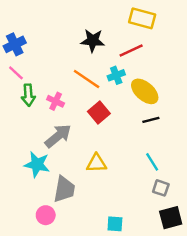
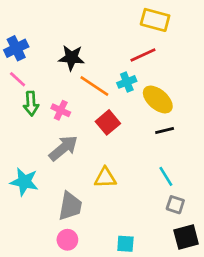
black star: (93, 41) -> (71, 58), moved
cyan star: (37, 164) -> (24, 182), moved
pink circle: (46, 215) -> (67, 240), moved

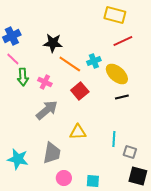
red line: (143, 55) -> (123, 41), moved
cyan line: (166, 176) -> (114, 139), moved, turned 35
cyan star: (24, 182) -> (18, 159), moved
black square: (186, 237) -> (138, 176), turned 30
pink circle: (67, 240) -> (64, 178), moved

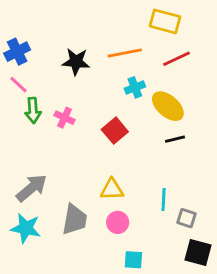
orange line: (70, 64) -> (125, 53), moved, turned -45
gray arrow: (47, 110) -> (31, 188), moved
pink circle: (64, 178) -> (118, 222), moved

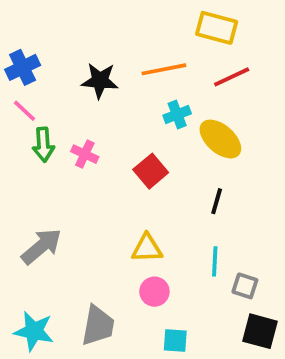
black line: (175, 139) -> (217, 201), moved, turned -60
gray trapezoid: (75, 220) -> (98, 325), moved
cyan star: (26, 228) -> (34, 331), moved

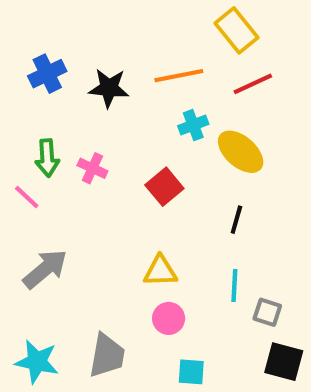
yellow rectangle: (217, 28) -> (236, 30), turned 36
blue cross: (23, 67) -> (47, 74), moved
pink line: (24, 111) -> (27, 197), moved

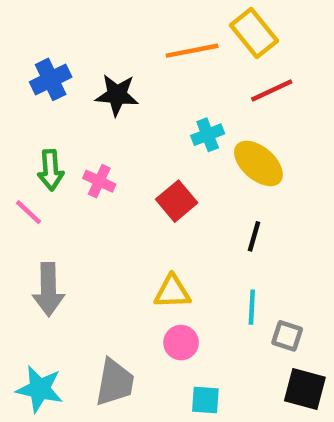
orange line: (179, 76) -> (192, 51), moved
gray arrow: (45, 269) -> (48, 289), turned 129

